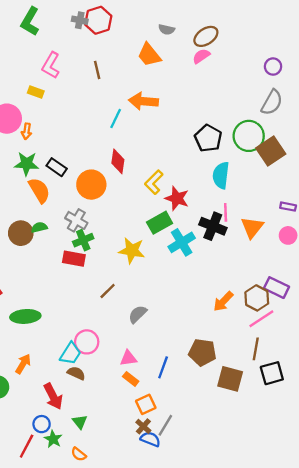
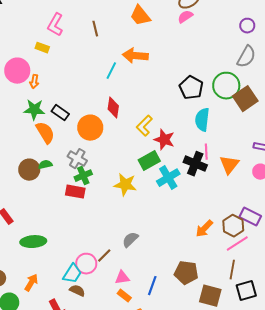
brown line: (108, 291) -> (104, 256), moved

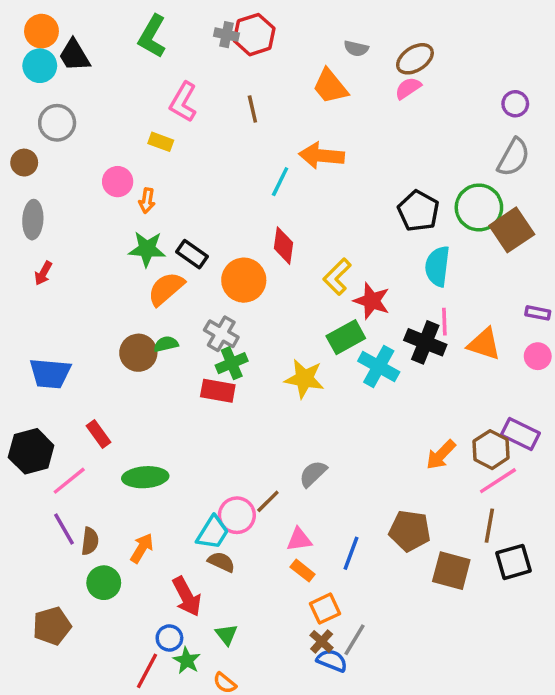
pink circle: (17, 71) -> (118, 182), size x0.7
orange semicircle: (45, 133) -> (166, 289), turned -100
orange triangle: (229, 165) -> (484, 344), turned -50
cyan cross: (168, 178) -> (379, 367), turned -30

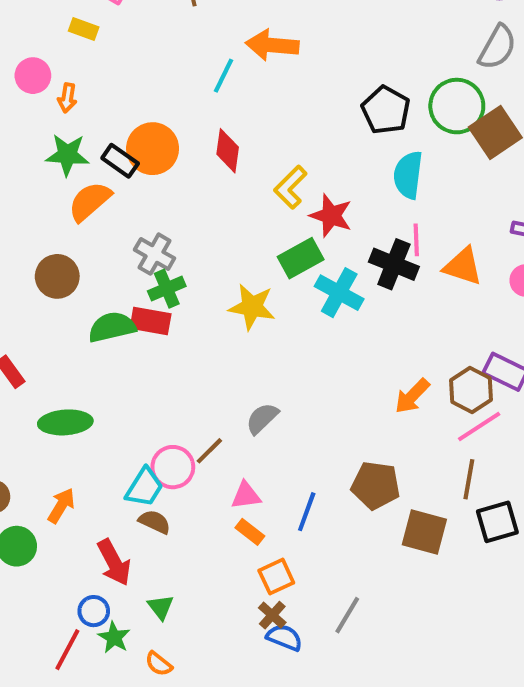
orange circle: (244, 280) -> (153, 149), moved
green semicircle: (166, 344) -> (112, 327), moved, size x1.6
gray line: (354, 640) -> (347, 615), moved

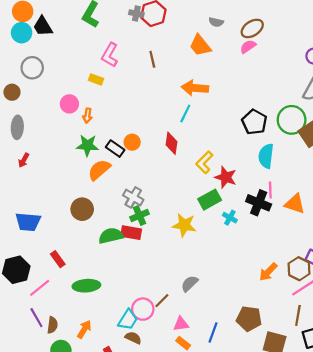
cyan line: (224, 76) -> (185, 113), moved
orange circle: (153, 149) -> (132, 142), size x0.6
cyan cross: (339, 293) -> (230, 218), size x0.6

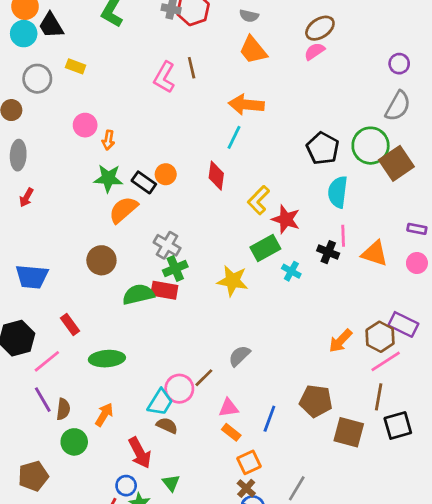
gray semicircle: (216, 22) -> (249, 16), moved
pink L-shape: (110, 55) -> (164, 77), moved
yellow rectangle: (96, 79) -> (76, 66), moved
black cross: (259, 203) -> (328, 252), size x0.7

